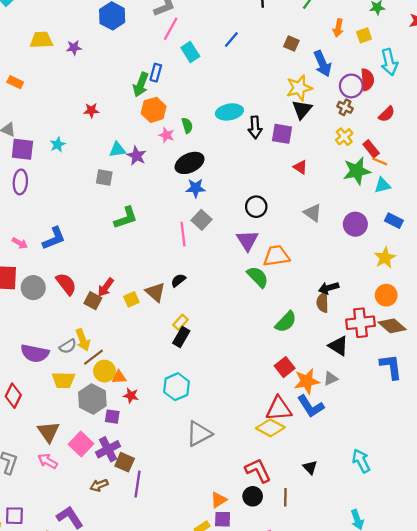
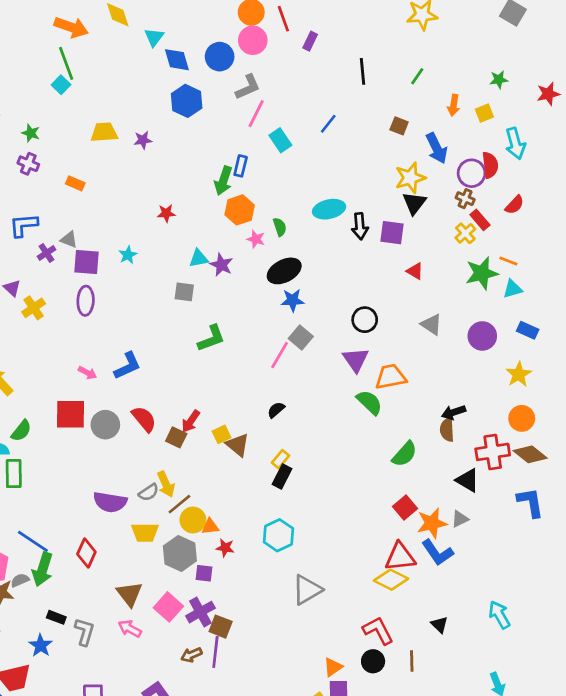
red rectangle: (371, 149) -> (480, 220), moved
pink line: (183, 234) -> (280, 355), turned 40
brown triangle: (155, 292) -> (238, 445), moved
purple line: (138, 484) -> (215, 652), moved

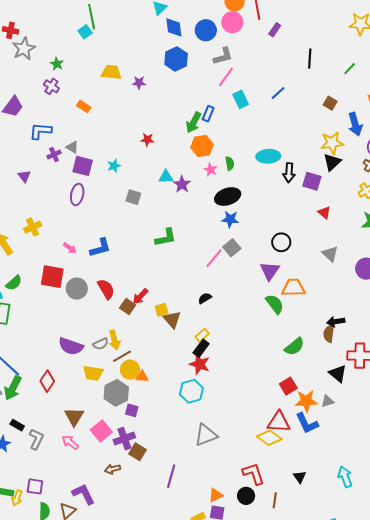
gray square: (184, 292) -> (133, 197), moved
yellow cross: (34, 308) -> (33, 227), moved
red star: (225, 548) -> (200, 364), moved, size x1.5
purple line: (215, 652) -> (171, 476), moved

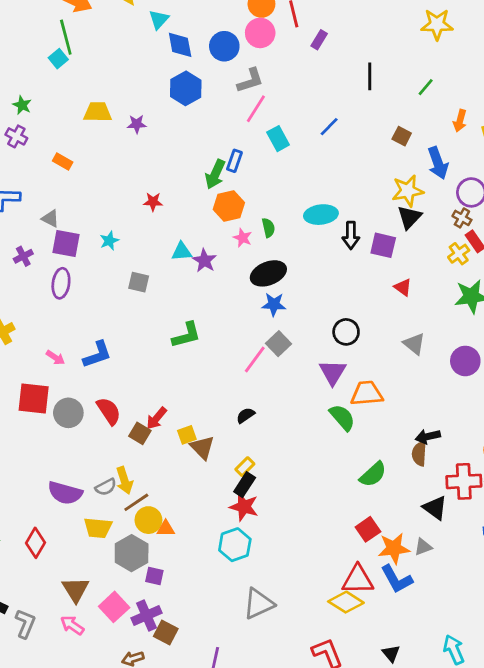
purple cross: (54, 154) -> (23, 256), moved

